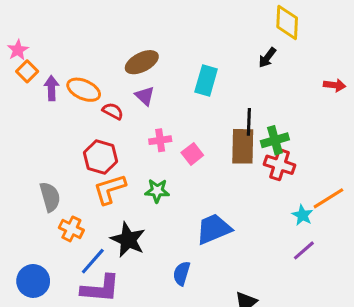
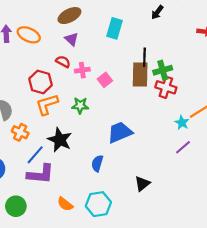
red semicircle: (113, 111) -> (63, 62), moved

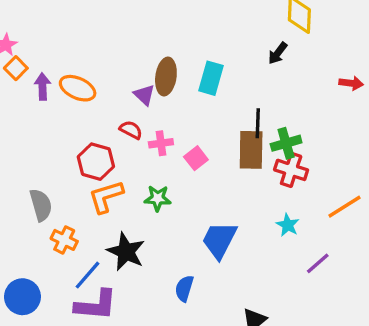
brown ellipse: (69, 16) -> (166, 77), moved, turned -55
cyan star: (182, 123) -> (288, 225), moved
blue trapezoid: (120, 132) -> (219, 240), turned -40

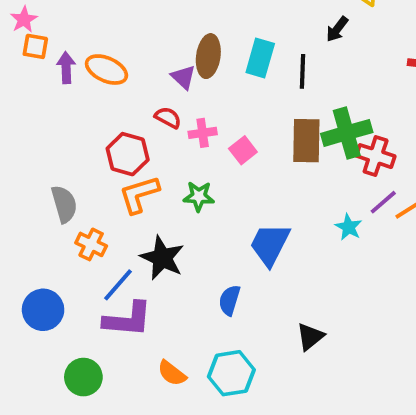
orange square: (16, 68) -> (35, 46), turned -35
black line: (258, 123) -> (303, 71), moved
green cross: (286, 143) -> (347, 133), size x1.4
red cross: (291, 170) -> (376, 156), moved
purple line: (318, 263) -> (383, 202), moved

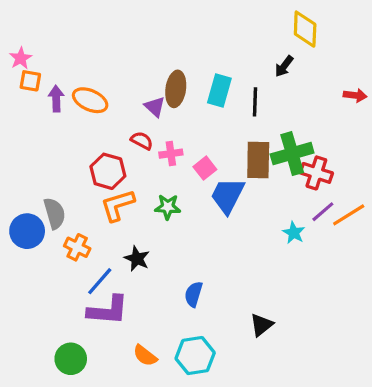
blue trapezoid: (270, 244) -> (227, 196), moved
black star: (162, 258) -> (137, 259), size x0.7
blue circle: (43, 310) -> (27, 231), moved

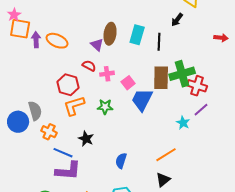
orange square: (30, 81) -> (20, 29), size x1.5
orange line: (349, 215) -> (166, 155), moved
blue line: (100, 281) -> (63, 153), turned 72

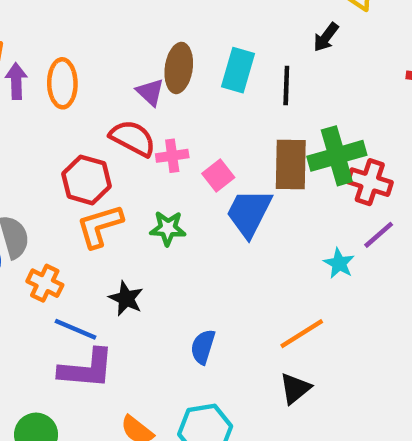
orange ellipse: (57, 41) -> (62, 83), turned 65
red semicircle: (89, 66) -> (133, 138), size x1.5

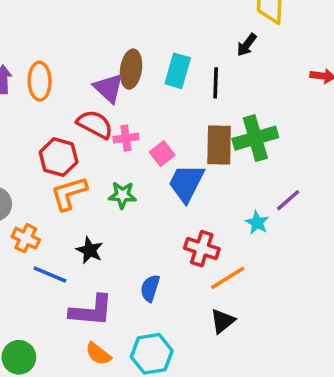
purple triangle: (150, 92) -> (109, 88), size x1.4
red cross: (370, 182) -> (202, 249), moved
purple L-shape: (87, 369) -> (91, 311), moved

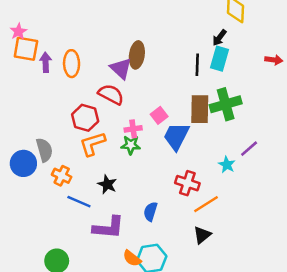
cyan rectangle: (178, 71) -> (219, 59), moved
pink cross: (126, 138) -> (133, 129), moved
orange semicircle: (98, 354) -> (132, 258), moved

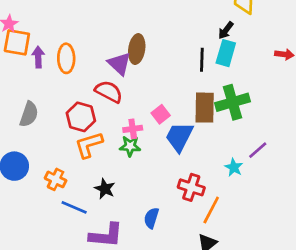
gray semicircle: (44, 150) -> (29, 114), moved, turned 35
orange line: (206, 204) -> (211, 210), turned -30

